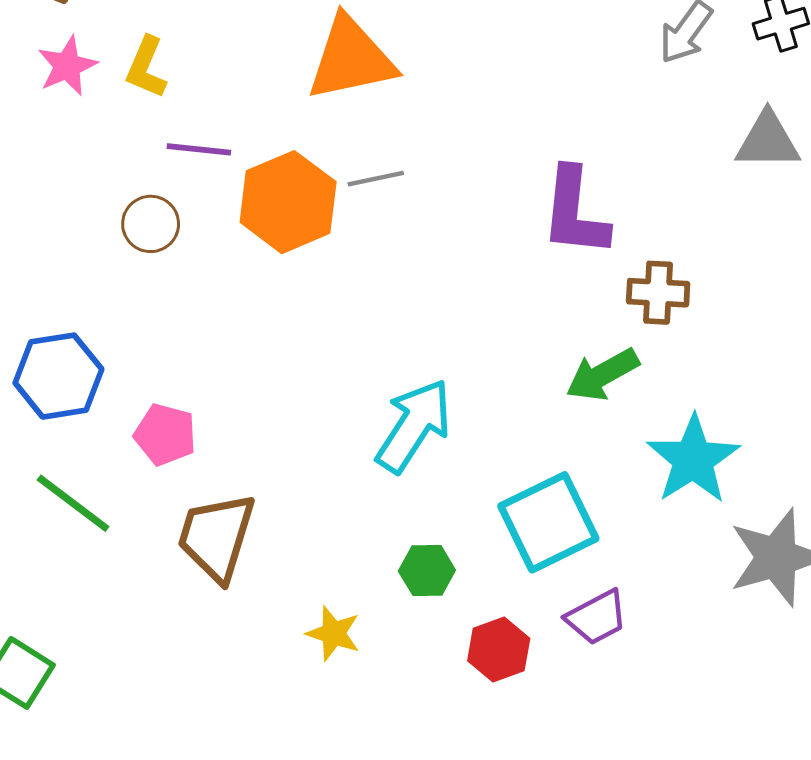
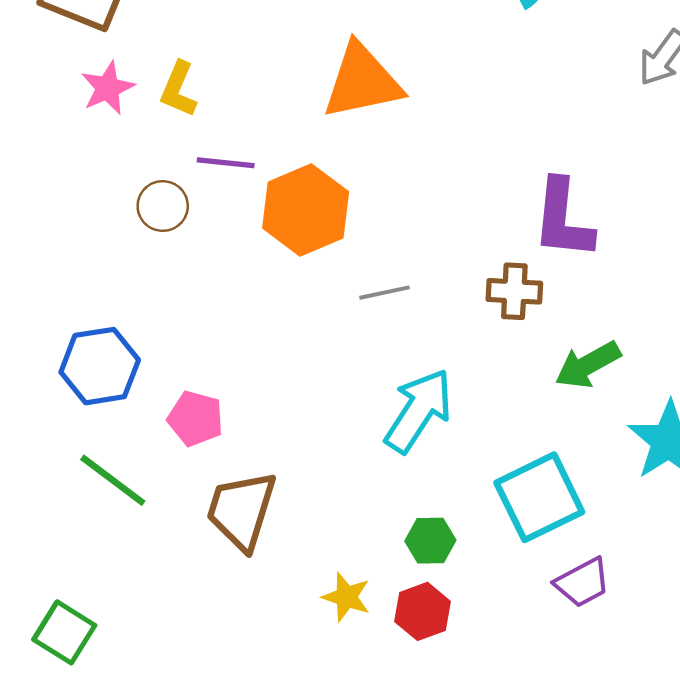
gray line: (376, 179) -> (384, 293), moved
brown circle: (151, 224) -> (163, 206), moved
brown cross: (658, 293) -> (514, 291), moved
red hexagon: (499, 650) -> (422, 611), moved

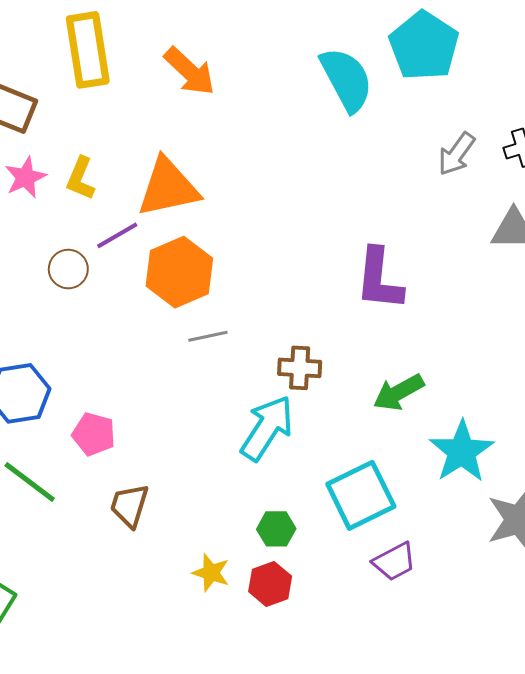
orange triangle: (362, 81) -> (168, 188), moved
purple line: (226, 163) -> (117, 235), turned -36
brown cross: (514, 291) -> (300, 368), moved
gray line: (384, 293) -> (208, 336), moved
brown trapezoid: (241, 510) -> (129, 505), size x0.7

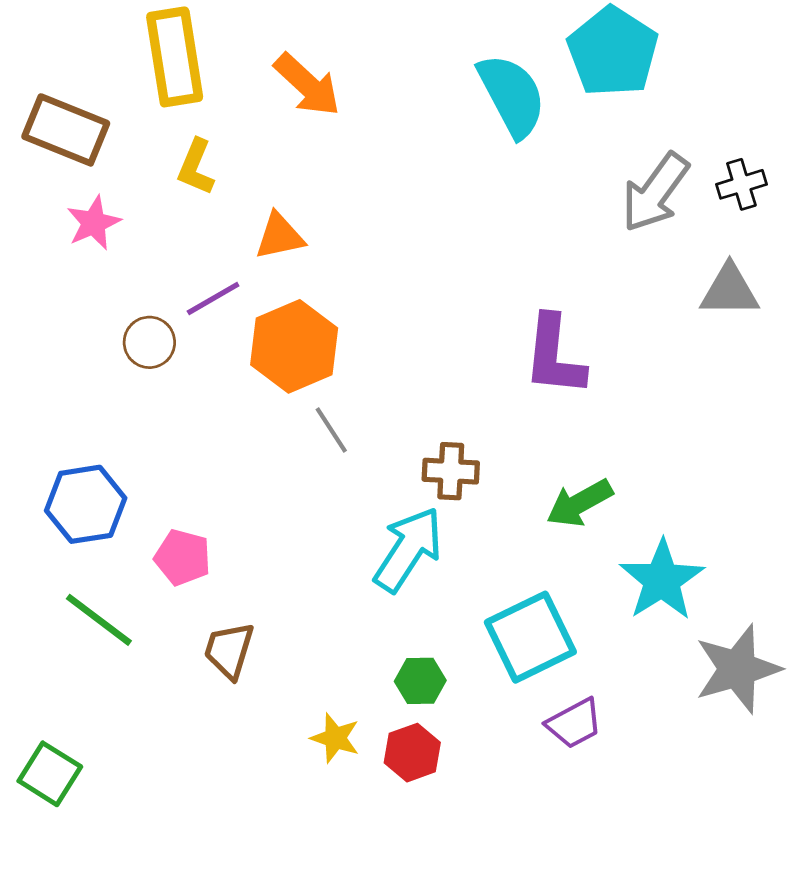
gray arrow: (457, 154) -> (655, 192), size x1.4
yellow L-shape: (81, 178) -> (196, 167), moved
orange triangle: (168, 188) -> (279, 236), size x0.6
gray line: (208, 336) -> (331, 430), turned 69

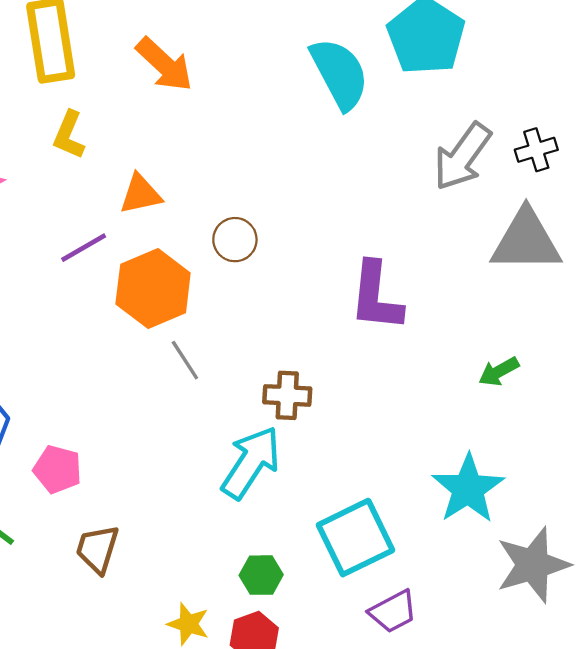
gray triangle: (730, 291) -> (526, 241), size x1.4
brown circle: (149, 342) -> (235, 240), moved
green arrow: (580, 503) -> (499, 372), moved, size x0.7

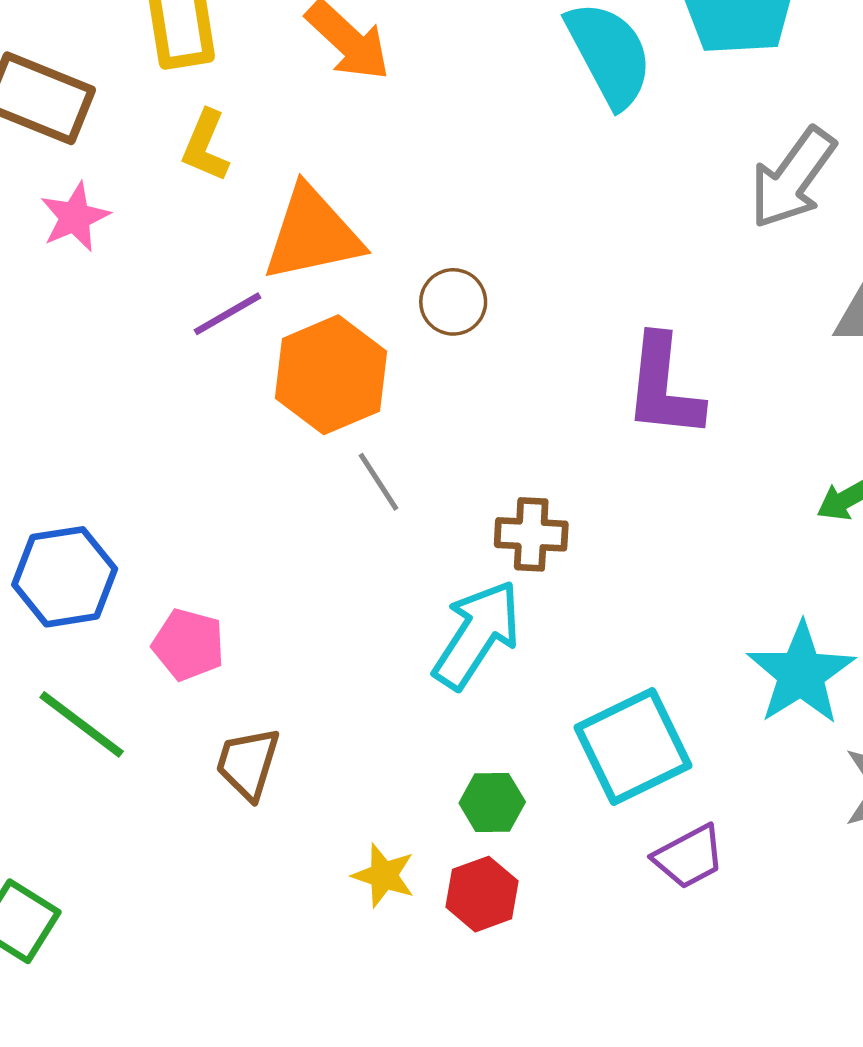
orange triangle: (141, 194) -> (312, 234), size x1.6

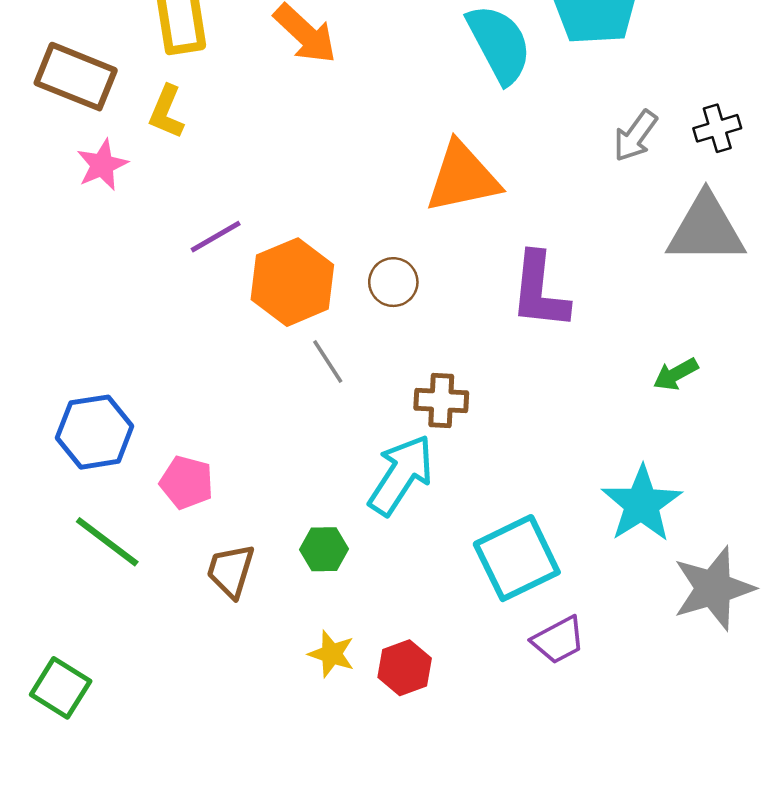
yellow L-shape: (205, 146) -> (166, 112), moved
gray arrow: (793, 178) -> (635, 136), size x0.7
orange triangle: (312, 234) -> (463, 177), moved
brown circle: (453, 302) -> (393, 282), moved
green hexagon: (492, 802) -> (324, 549), moved

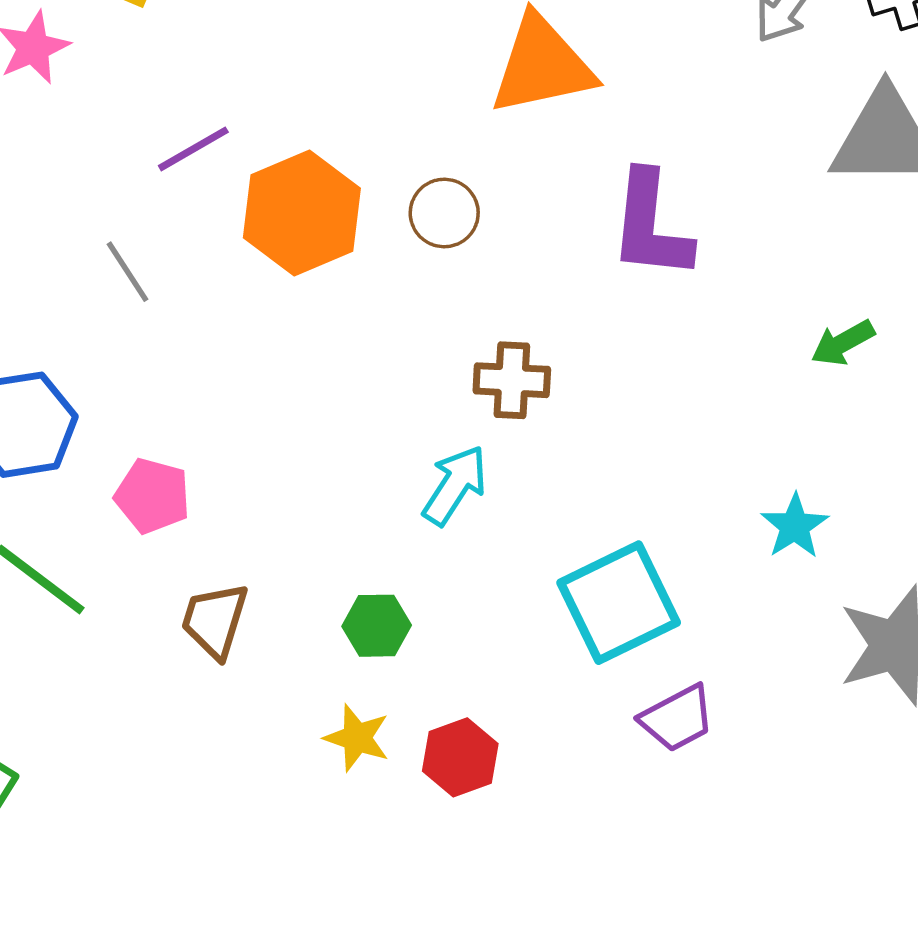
gray line: (328, 361) -> (128, 272), moved
cyan arrow: (401, 475) -> (455, 485), size x0.7
cyan star: (642, 504) -> (795, 526), size x0.6
green hexagon: (324, 549) -> (377, 626), moved

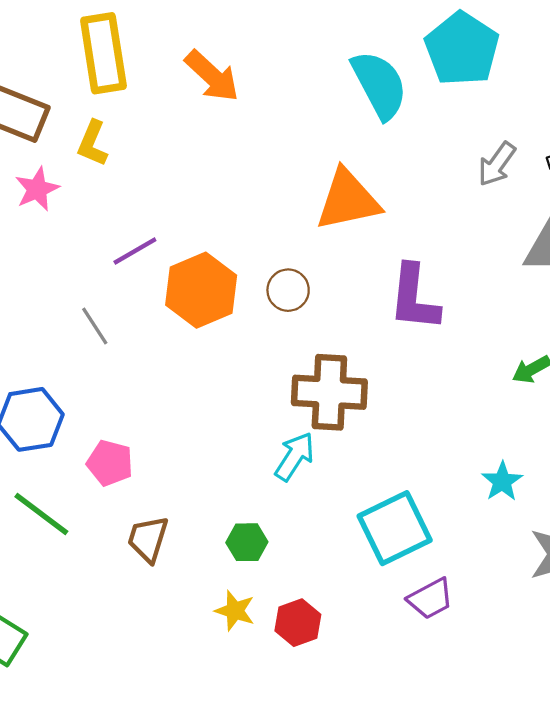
brown cross: (512, 380) -> (329, 392), size x1.6

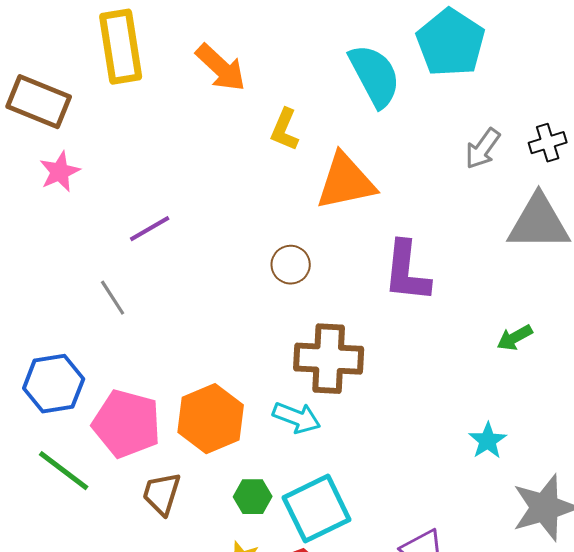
yellow L-shape: (93, 143) -> (285, 130), moved
orange hexagon: (201, 290) -> (211, 419), moved
cyan arrow: (295, 456) -> (297, 418), turned 78
pink pentagon: (110, 463) -> (127, 424), size x1.6
cyan square: (395, 528) -> (317, 509), moved

